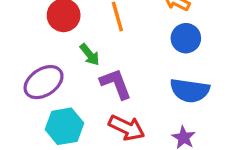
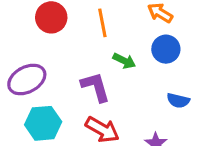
green arrow: (90, 55) -> (124, 61), moved, turned -30
blue semicircle: (190, 90) -> (178, 101), moved, size x0.6

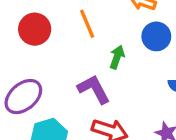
green arrow: (124, 61) -> (117, 57), turned -85

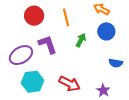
purple L-shape: (94, 89) -> (48, 44), moved

